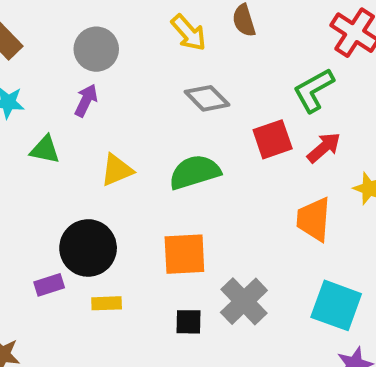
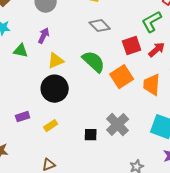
purple arrow: (86, 100) -> (44, 36), moved
green semicircle: (195, 172) -> (94, 62), turned 60
black circle: (88, 248) -> (55, 89), moved
orange square: (184, 254) -> (122, 77), moved, turned -30
yellow rectangle: (107, 303) -> (51, 126), turned -32

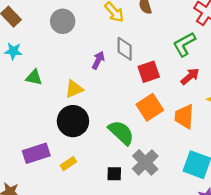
gray diamond: (100, 26) -> (125, 49), turned 45
purple arrow: (44, 36) -> (98, 60), moved
red square: (132, 46) -> (149, 72), moved
green semicircle: (94, 62) -> (121, 133), moved
purple rectangle: (23, 117) -> (36, 153), size x1.6

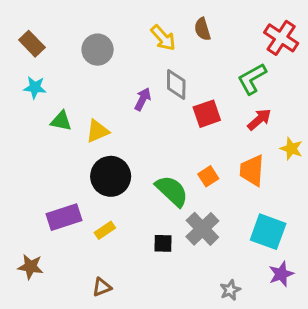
yellow triangle: (74, 89) -> (98, 131), moved
orange square: (150, 107) -> (208, 176), moved, size x0.6

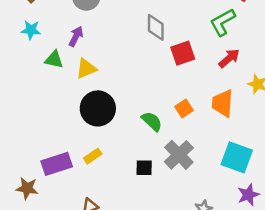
purple arrow: (143, 99) -> (76, 36), moved
green semicircle: (172, 191) -> (152, 121), size x0.7
purple rectangle: (64, 217) -> (57, 164), moved

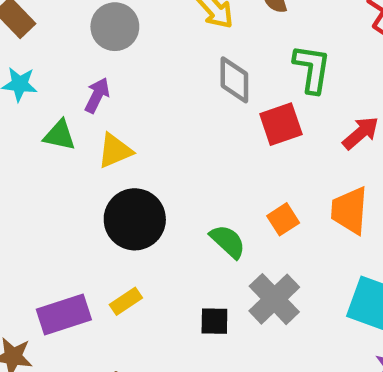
green L-shape: (223, 22) -> (312, 69), moved, turned 128

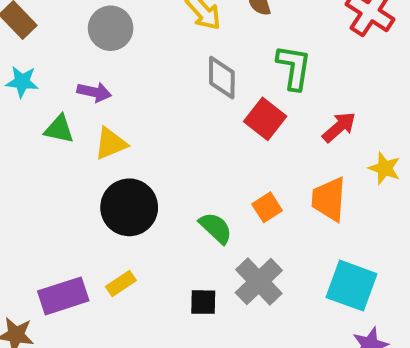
purple arrow: (97, 95) -> (94, 92), turned 76
red square: (281, 124) -> (265, 119), turned -33

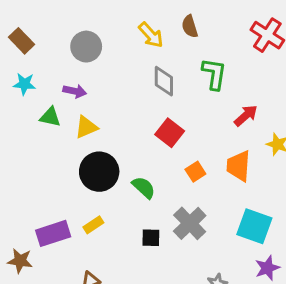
red square: (265, 119) -> (170, 133), moved
green semicircle: (216, 228) -> (144, 187), moved

